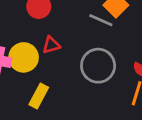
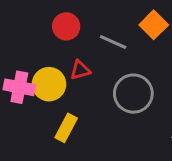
gray line: (101, 20) -> (113, 42), moved

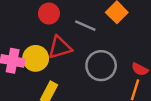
red triangle: (80, 70) -> (60, 47), size x1.5

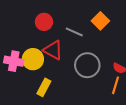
red triangle: (60, 47) -> (53, 50), turned 45

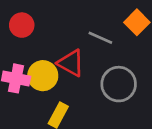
red circle: (44, 22) -> (22, 25), moved

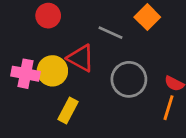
red circle: (22, 25) -> (48, 16), moved

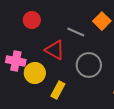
yellow circle: (52, 71) -> (35, 73), moved
yellow rectangle: (68, 111) -> (58, 90), moved

